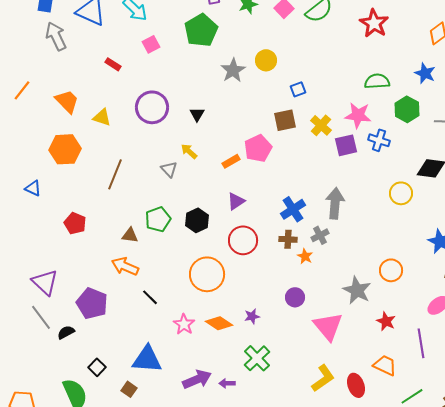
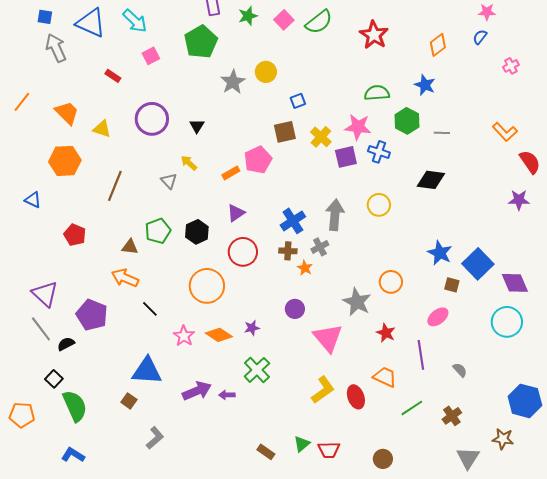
yellow circle: (401, 193) -> (379, 205), moved
black square: (97, 367) -> (54, 379), moved

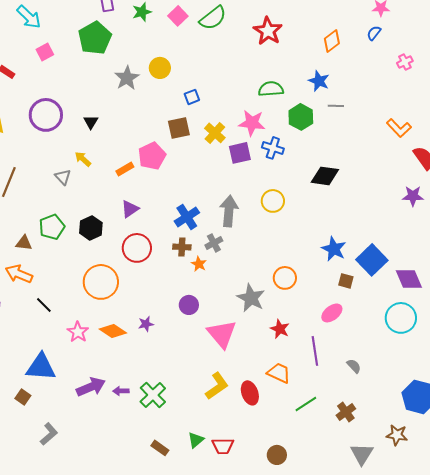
gray line: (442, 133) -> (336, 106), moved
green cross: (257, 370) -> (153, 395), moved

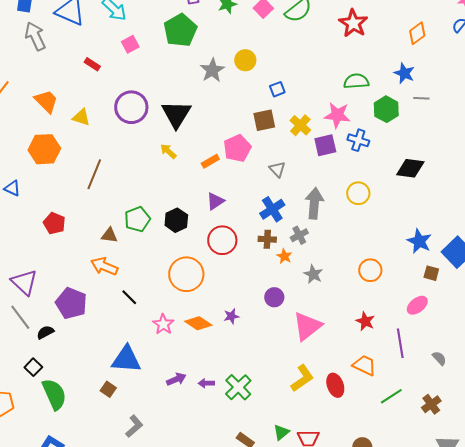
black triangle: (91, 122) -> (176, 114), size x2.0
gray triangle: (63, 177) -> (277, 169), moved
gray star: (251, 298) -> (313, 274), moved, size x0.7
pink triangle: (222, 334) -> (307, 326), turned 32
purple arrow: (91, 387) -> (176, 379), size x0.7

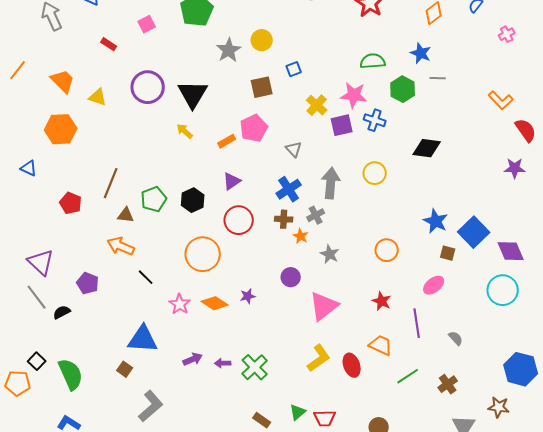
brown square: (264, 120) -> (262, 87), moved
brown line: (94, 174) -> (111, 183), moved
purple pentagon: (71, 303) -> (88, 283), size x0.7
black square: (33, 367) -> (37, 361), moved
gray L-shape: (134, 426) -> (151, 406), size x1.4

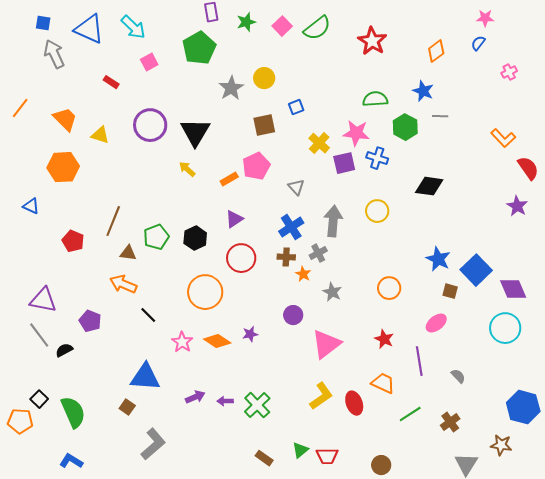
purple star: (515, 168) -> (517, 206), turned 30
purple triangle: (41, 262) -> (43, 300), turned -32

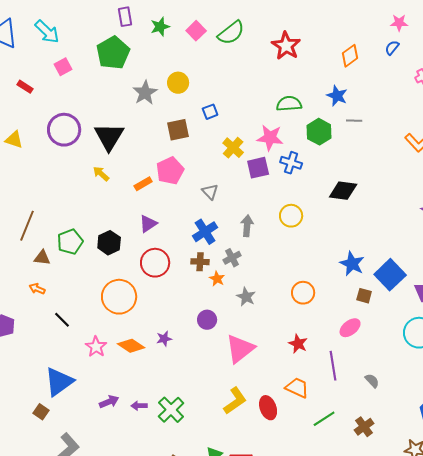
gray arrow: (333, 221) -> (247, 226), size x0.7
orange arrow: (123, 284) -> (37, 289), size x0.6
blue triangle: (145, 377) -> (59, 382), turned -40

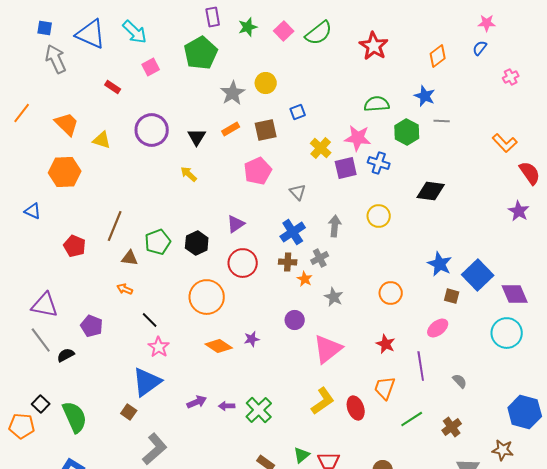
black triangle: (109, 137) -> (197, 137), size x0.6
orange rectangle: (143, 184) -> (231, 129), moved
pink star: (96, 347) -> (159, 347), moved
orange trapezoid: (297, 388) -> (385, 388), turned -95

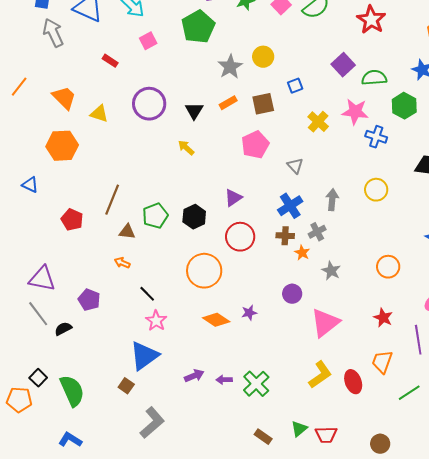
purple square: (346, 168) -> (343, 65), moved, turned -30

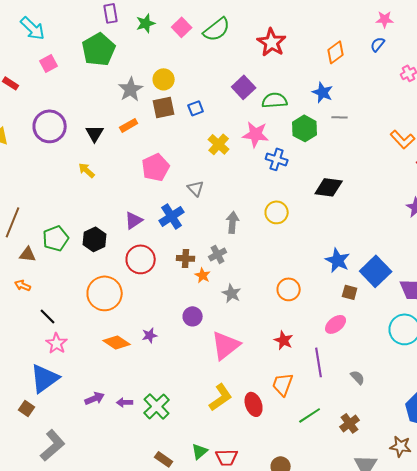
brown square: (263, 104) -> (164, 107), moved
blue cross: (290, 206) -> (172, 216), moved

